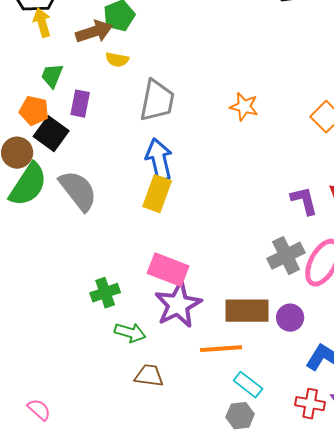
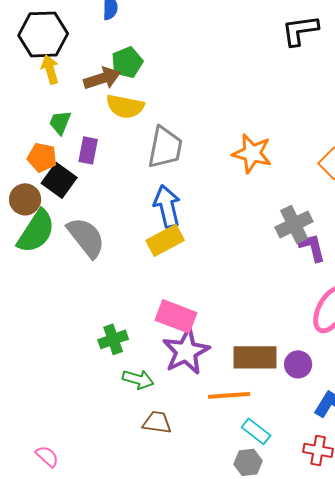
yellow semicircle: (117, 60) -> (125, 106), size x1.6
orange star: (244, 107) -> (252, 153), size x1.4
yellow rectangle: (157, 194) -> (165, 240), turned 42
gray cross: (286, 256) -> (294, 224), moved

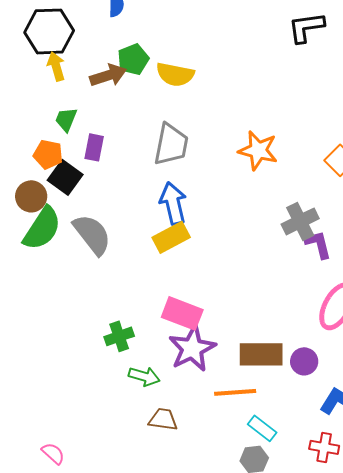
yellow semicircle: (125, 106) -> (175, 74), moved

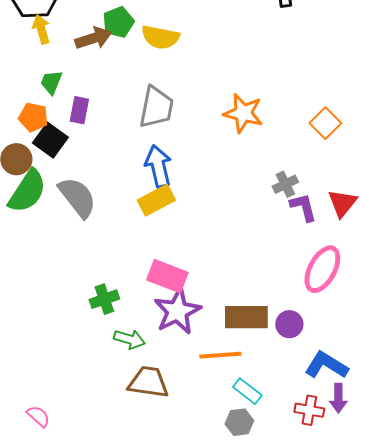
gray cross: (300, 221) -> (285, 184), size x0.7
brown trapezoid: (163, 419) -> (148, 382), size x1.4

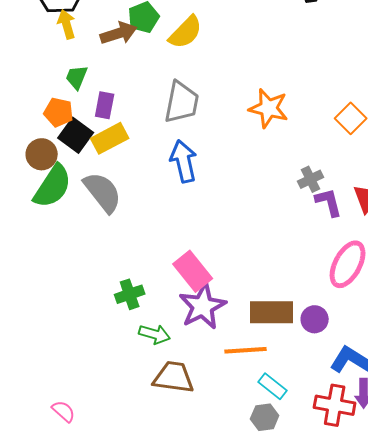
yellow semicircle: (160, 37) -> (186, 32), turned -57
yellow rectangle: (156, 200) -> (110, 138), moved
pink rectangle: (167, 276) -> (193, 271), turned 30
red cross: (309, 410) -> (335, 405), size x1.4

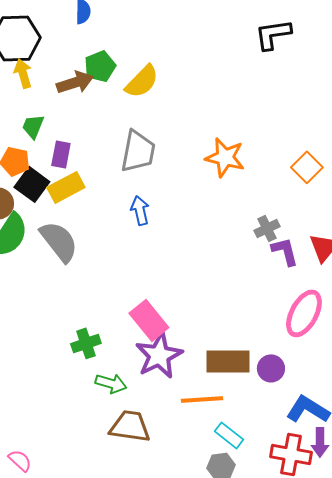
blue arrow: (184, 161) -> (140, 210), size x0.7

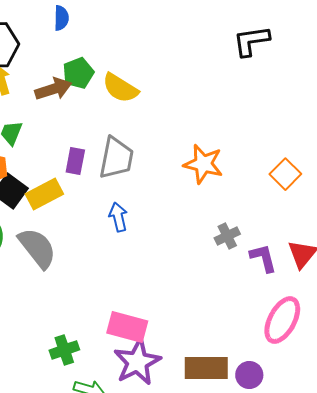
yellow semicircle: (142, 81) -> (120, 88), turned 78
purple rectangle: (61, 154) -> (75, 161), moved
gray cross: (267, 228) -> (227, 236), moved
pink rectangle: (149, 320) -> (127, 327), turned -36

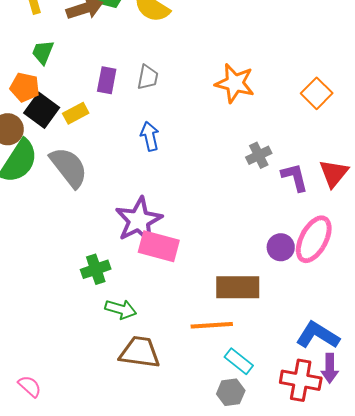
gray trapezoid: (116, 158) -> (148, 77), size x0.6
yellow rectangle: (44, 194) -> (76, 113), size x0.7
purple star: (137, 362) -> (139, 220), moved
purple circle: (249, 375) -> (281, 247), moved

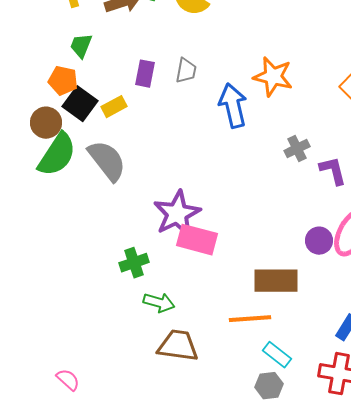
blue arrow: (150, 136) -> (233, 106), moved, size x1.5

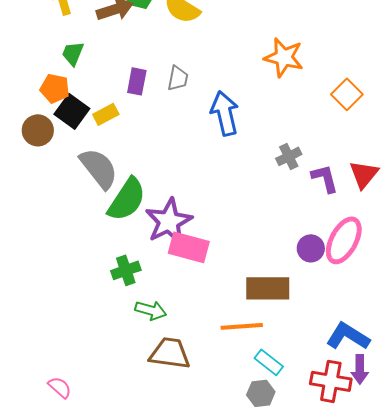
orange star: (273, 77) -> (284, 57), moved
green semicircle: (57, 155) -> (127, 199), moved

